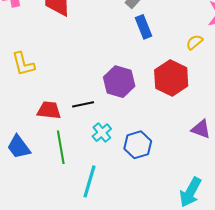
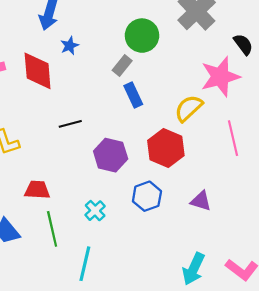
yellow semicircle: (194, 42) -> (189, 108), size x1.6
black line: (83, 104) -> (70, 124), moved
blue hexagon: (138, 145) -> (147, 196), moved

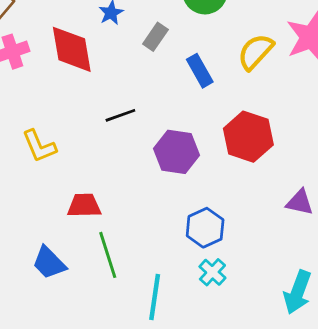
gray rectangle: (122, 65) -> (155, 37), moved
yellow semicircle: (189, 108) -> (256, 52), moved
blue hexagon: (147, 196) -> (205, 228), moved
cyan cross: (95, 211) -> (212, 272), moved

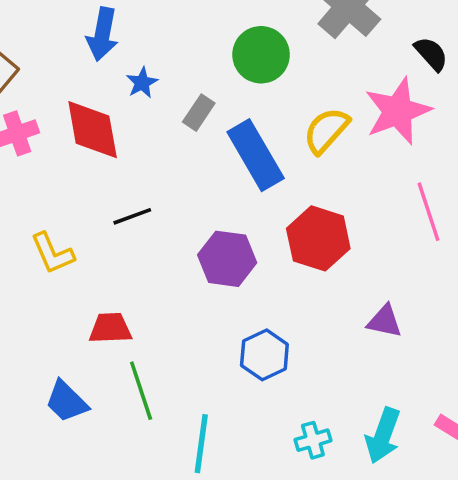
blue rectangle: (200, 71) -> (256, 155), size x1.6
black line: (120, 115) -> (132, 216), moved
cyan cross: (212, 272) -> (313, 440), moved, turned 32

